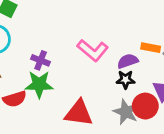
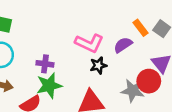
orange rectangle: (151, 48) -> (140, 28), turned 56
black star: (126, 80) -> (98, 65), moved

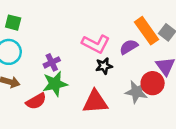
orange rectangle: (140, 28) -> (146, 31), size x1.6
purple cross: (45, 64) -> (52, 62), turned -35

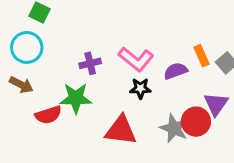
orange rectangle: (146, 31) -> (201, 56), size x0.6
purple cross: (52, 62) -> (90, 63), moved

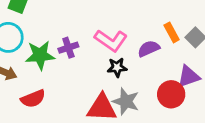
green star: (76, 98) -> (40, 55), moved
purple triangle: (216, 104) -> (189, 77), turned 40
gray star: (174, 128) -> (126, 101), moved

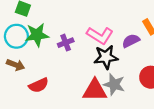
green star: (40, 55) -> (37, 35), moved
black star: (117, 67) -> (106, 57), size x1.5

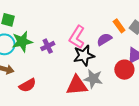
pink L-shape: (100, 35) -> (77, 37), turned 95

